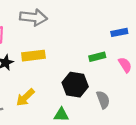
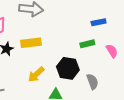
blue rectangle: (119, 32) -> (99, 22), moved
yellow arrow: (25, 97) -> (36, 74), moved

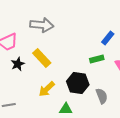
blue rectangle: (99, 22) -> (108, 38), turned -40
yellow rectangle: (31, 43) -> (42, 58), turned 54

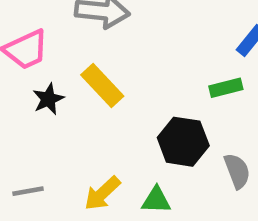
yellow arrow: (47, 89) -> (102, 193), moved

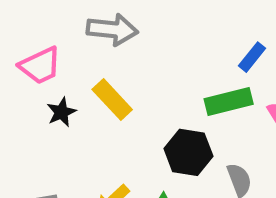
green rectangle: (226, 88) -> (229, 102), size x1.5

